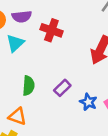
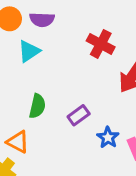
red cross: (51, 30) -> (101, 44), moved

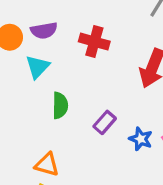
red cross: (101, 44) -> (94, 42), moved
green semicircle: (37, 106) -> (60, 105), moved

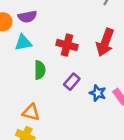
red cross: (94, 42) -> (67, 45), moved
cyan triangle: (38, 67) -> (23, 43), turned 36

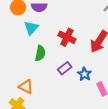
cyan triangle: (23, 43) -> (31, 28), turned -49
blue star: (98, 93) -> (84, 74), moved

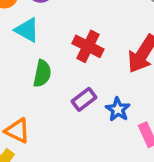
cyan triangle: (31, 28) -> (27, 30), turned -42

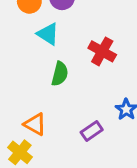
purple rectangle: (84, 99) -> (92, 131), moved

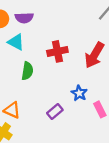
red cross: (102, 51) -> (57, 51), turned -36

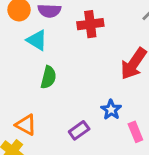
red cross: (57, 51) -> (90, 24), moved

